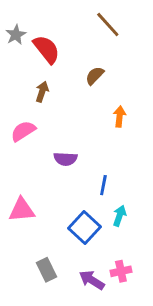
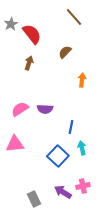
pink semicircle: (23, 131) -> (20, 109), moved
cyan arrow: (120, 216) -> (82, 148), turned -32
gray rectangle: (46, 270) -> (34, 199), moved

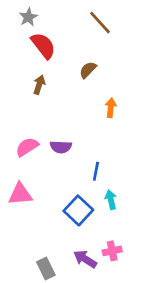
gray star: (11, 24) -> (28, 17), moved

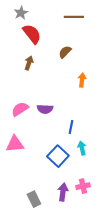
brown line: (100, 23) -> (74, 17), turned -48
purple arrow: (85, 259) -> (63, 192), turned 66

